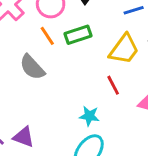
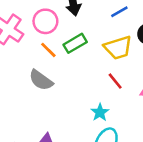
yellow trapezoid: (124, 49) -> (118, 48), turned 48
cyan star: (89, 116) -> (100, 112), turned -30

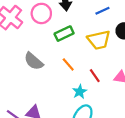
orange line: (48, 50) -> (68, 64), moved
red line: (115, 81) -> (95, 76), moved

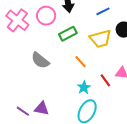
orange line: (68, 64) -> (81, 62), moved
red line: (95, 76) -> (105, 80), moved

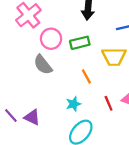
pink circle: (46, 16) -> (51, 39), moved
cyan star: (84, 87) -> (73, 104), moved

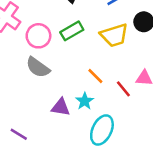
orange line: (86, 76) -> (95, 76), moved
purple triangle: (32, 117) -> (61, 107), moved

